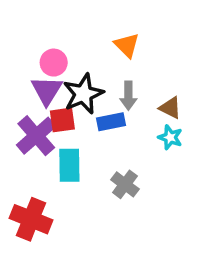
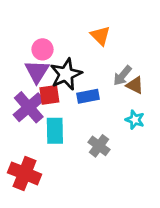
gray arrow: (128, 96) -> (122, 76), moved, turned 40
cyan star: (170, 137) -> (135, 120), moved

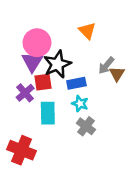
pink circle: (42, 49) -> (37, 43), size x1.5
brown triangle: (135, 85) -> (117, 74), turned 35
purple cross: (29, 107) -> (25, 93), size x0.7
cyan star: (135, 120) -> (80, 104), moved

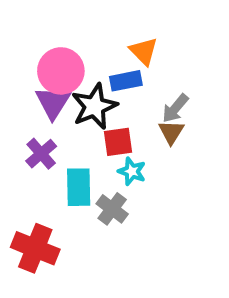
brown triangle: (117, 74) -> (171, 132), moved
red square: (43, 82) -> (118, 142), moved
blue rectangle: (76, 83) -> (126, 81), moved
gray cross: (86, 126) -> (112, 209), moved

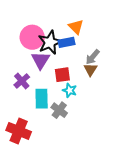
purple triangle: (53, 102) -> (40, 60), moved
black star: (94, 106) -> (50, 42), moved

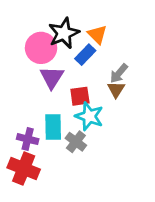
black star: (50, 42) -> (64, 33), moved
blue rectangle: (67, 42) -> (85, 55), turned -35
purple cross: (22, 81) -> (28, 139), moved, turned -35
cyan star: (70, 90) -> (89, 116), size x1.5

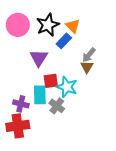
pink circle: (41, 48) -> (18, 25), moved
red square: (80, 96) -> (51, 81), moved
red cross: (24, 169) -> (18, 126), turned -30

